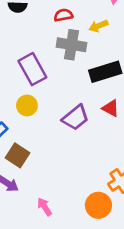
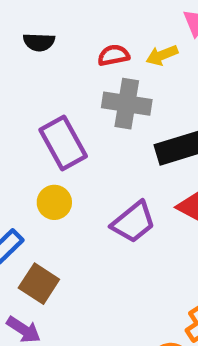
yellow arrow: (98, 26) -> (162, 55), moved

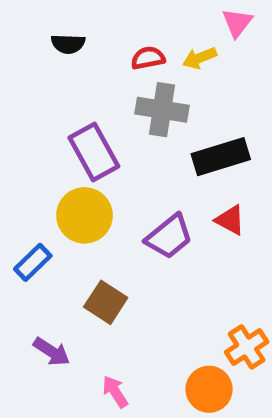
yellow circle: (54, 202) -> (84, 215), size x1.5
brown square: (39, 284) -> (106, 302), moved

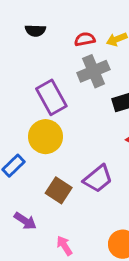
gray cross: (162, 110) -> (93, 71), turned -32
purple trapezoid: (169, 237) -> (98, 179), moved

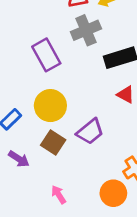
yellow circle: (46, 137) -> (50, 106), moved
purple arrow: (25, 221) -> (19, 159), moved

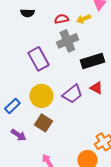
purple trapezoid: (90, 132) -> (72, 94), moved

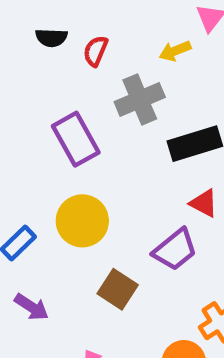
red semicircle: (61, 19) -> (96, 51), moved, turned -56
purple trapezoid: (72, 94) -> (175, 250), moved
brown square: (43, 123) -> (118, 289), moved

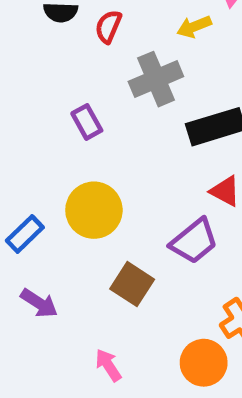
purple rectangle: (76, 139) -> (87, 122), size x0.6

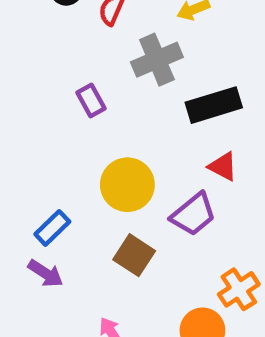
yellow circle: (94, 210) -> (127, 185), moved
blue rectangle: (25, 234) -> (52, 228), moved

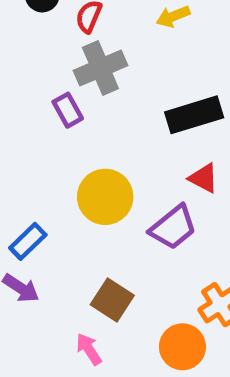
gray cross: (157, 60) -> (100, 68), moved
brown square: (134, 255) -> (112, 300), moved

